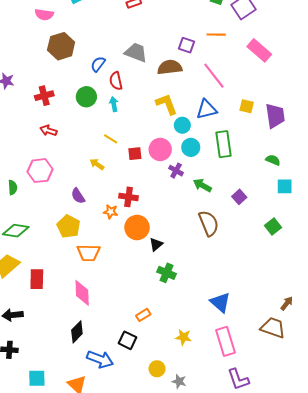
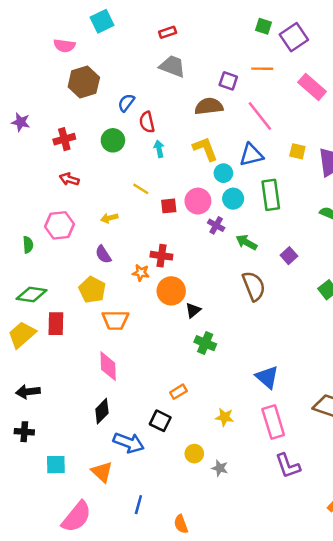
gray trapezoid: (136, 52) -> (172, 66), moved
cyan arrow: (114, 104) -> (159, 149), moved
yellow arrow: (97, 164) -> (109, 218), moved, turned -48
red rectangle: (37, 279) -> (56, 324), moved

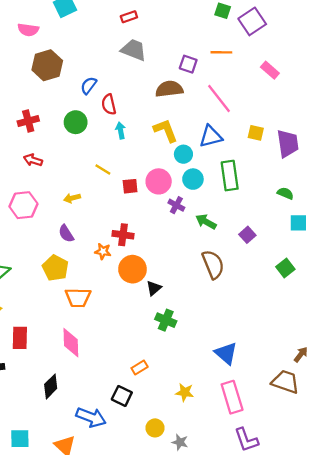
pink rectangle: (312, 87) -> (270, 70), size x0.7
red rectangle: (56, 324) -> (20, 338), moved
black diamond: (102, 411) -> (51, 386), moved

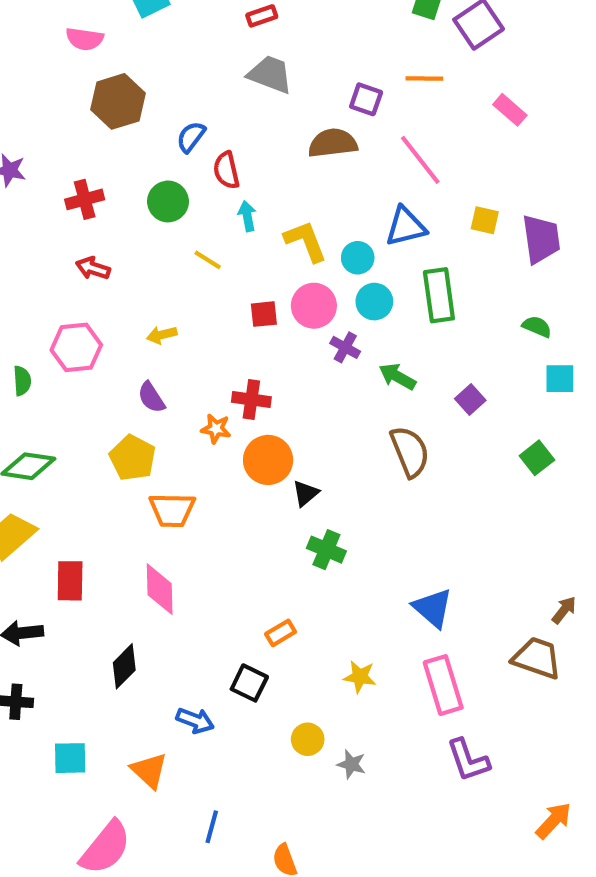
yellow L-shape: (166, 130) -> (306, 241), moved
yellow line: (103, 170) -> (208, 260), moved
blue arrow: (91, 417) -> (195, 720), size x0.7

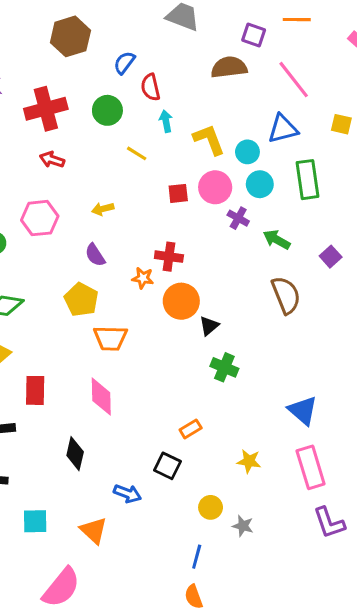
red cross: (85, 199) -> (46, 109), size x1.5
black diamond: (124, 666) -> (75, 454), turned -32
blue line: (212, 827) -> (197, 557), moved

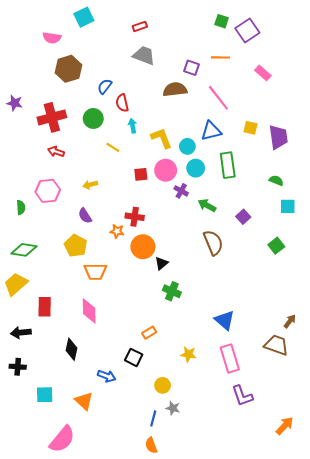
gray star: (243, 526) -> (173, 408), moved

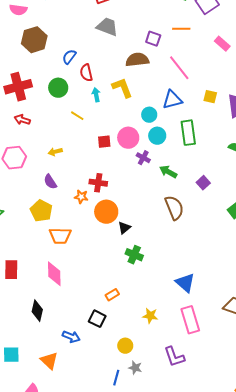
yellow L-shape: (162, 138) -> (122, 88), moved
purple L-shape: (242, 396) -> (174, 357), moved

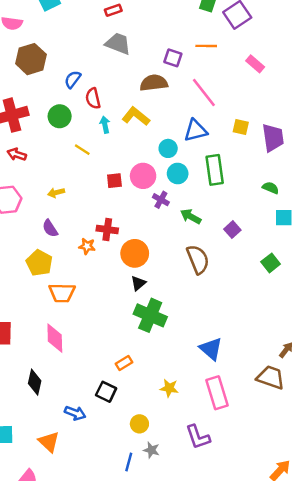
yellow L-shape: (122, 88) -> (136, 116), turned -30
orange circle: (106, 212) -> (135, 253), moved
green cross: (134, 255) -> (150, 315), size x1.5

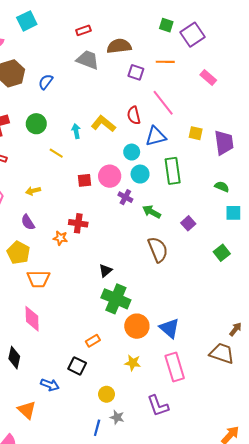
blue semicircle: (73, 79) -> (46, 82), moved
brown semicircle: (154, 83) -> (119, 46), moved
red semicircle: (93, 98) -> (134, 115), moved
orange circle: (135, 253) -> (137, 326), moved

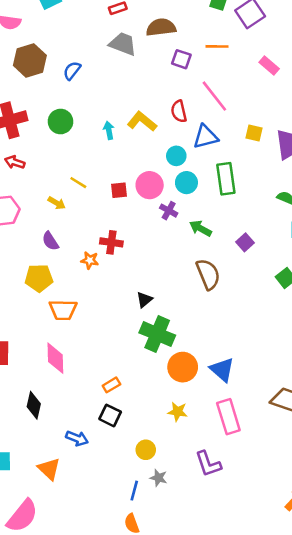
yellow line: (56, 153) -> (78, 183), moved
yellow arrow: (33, 191) -> (57, 203), turned -136
yellow pentagon: (18, 253) -> (39, 278), turned -30
orange rectangle: (93, 341) -> (111, 385), moved

